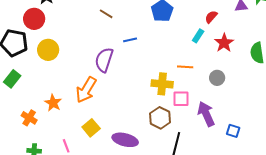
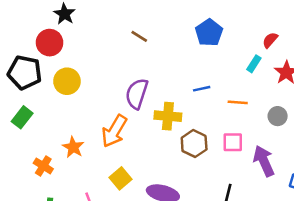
blue line: (130, 40) -> (202, 89), moved
yellow cross: (162, 84) -> (168, 116), moved
brown hexagon: (160, 118) -> (194, 144), moved

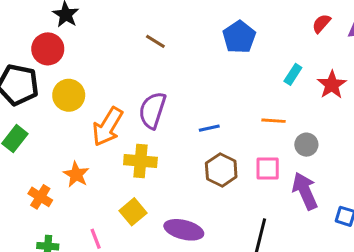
red semicircle: (270, 40) -> (321, 23), moved
blue line: (202, 89) -> (209, 128), moved
yellow cross: (168, 116) -> (140, 161), moved
gray circle: (278, 116) -> (306, 145), moved
orange arrow: (114, 131) -> (108, 127), moved

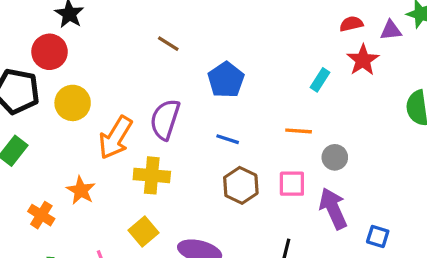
red semicircle: (321, 23) -> (351, 24), turned 36
blue pentagon: (239, 37) -> (226, 80), moved
red star: (332, 85) -> (363, 60), moved
blue line: (209, 128) -> (228, 139), turned 30

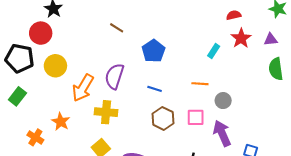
purple triangle: (391, 30) -> (271, 39), moved

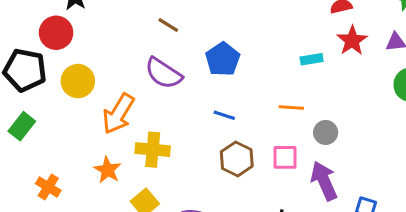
cyan rectangle: (214, 51) -> (312, 59), turned 48
purple semicircle: (114, 76) -> (164, 73), moved, turned -75
orange star: (61, 122) -> (107, 170), moved

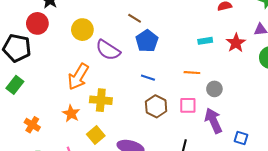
brown line: (168, 25) -> (135, 18), moved
red star: (352, 41) -> (236, 43), moved
yellow circle: (78, 81) -> (82, 30), moved

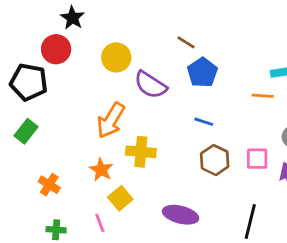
orange line: (192, 73) -> (263, 96), moved
yellow square: (96, 135) -> (120, 198), moved

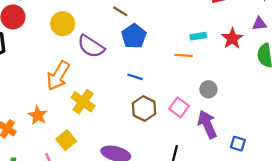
yellow cross: (141, 152) -> (83, 102), turned 30
pink square: (257, 159) -> (179, 107), turned 36
orange star: (101, 170) -> (38, 115), moved

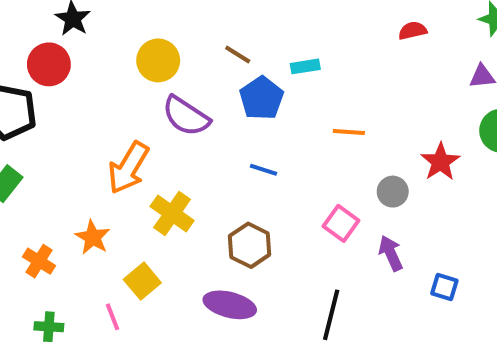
yellow circle: (63, 24) -> (158, 60), moved
cyan rectangle: (198, 36) -> (305, 66), moved
red star: (232, 38) -> (440, 162), moved
brown hexagon: (144, 109) -> (250, 245), moved
purple arrow: (207, 124) -> (391, 253), size x0.7

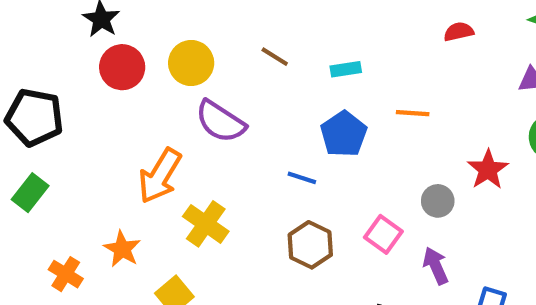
red circle: (49, 64) -> (122, 67), moved
blue pentagon: (262, 98) -> (344, 134), moved
orange line: (349, 132) -> (413, 113), moved
brown hexagon: (250, 245) -> (310, 245), moved

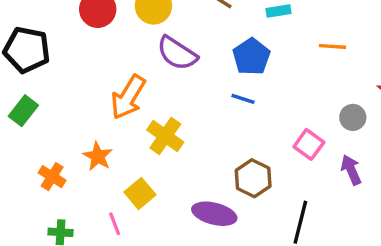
blue pentagon: (344, 134) -> (251, 57), moved
brown hexagon: (310, 245) -> (253, 178), moved

